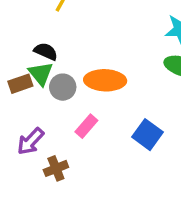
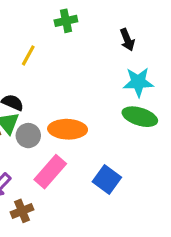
pink rectangle: (86, 126) -> (50, 172), size x1.5

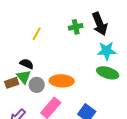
green cross: (66, 21) -> (76, 27), moved
black arrow: (127, 40) -> (100, 24), size x1.6

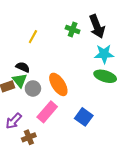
green cross: (76, 27) -> (73, 29), turned 32
orange ellipse: (62, 81) -> (58, 84), turned 55

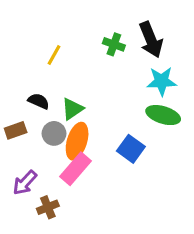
green triangle: (20, 80) -> (72, 109), moved, turned 35
orange ellipse: (58, 84) -> (77, 141), moved, turned 50
blue square: (84, 117) -> (131, 149), moved

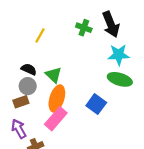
green triangle: (72, 109) -> (54, 75), turned -42
brown rectangle: (16, 130) -> (21, 102), moved
gray circle: (54, 133) -> (28, 86), moved
purple arrow: (25, 183) -> (19, 129), turned 108

